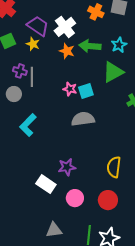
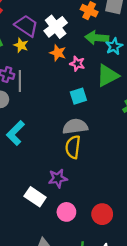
green arrow: (90, 46) -> (97, 38), moved
pink star: (70, 89) -> (77, 64), moved
yellow semicircle: (114, 167) -> (73, 147), moved

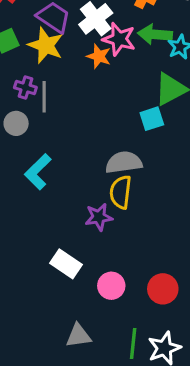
yellow star: (21, 45) -> (46, 45), size x1.6
pink star: (77, 64) -> (119, 39), moved, size x1.5
cyan square: (78, 96) -> (152, 119), moved
purple star: (58, 178) -> (99, 217), moved

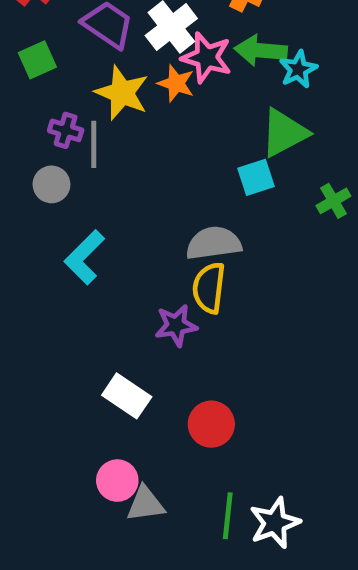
yellow star: (46, 45) -> (122, 93), moved
pink circle: (111, 286) -> (117, 481), moved
red circle: (163, 289) -> (211, 424), moved

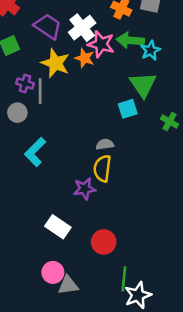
green triangle: (284, 133) -> (143, 85), turned -36
green cross: (333, 201) -> (170, 122), turned -30
gray semicircle: (214, 243) -> (105, 144), size x0.6
green line: (228, 516) -> (124, 279), moved

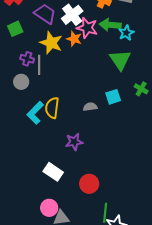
cyan square: (128, 109) -> (113, 97), moved
yellow semicircle: (102, 168) -> (52, 108), moved

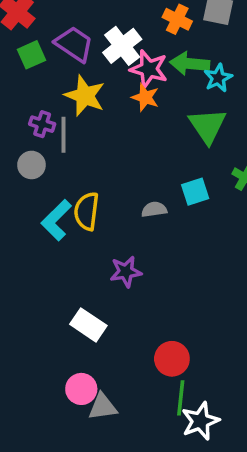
green square: (15, 29) -> (31, 55), moved
orange star: (74, 39) -> (145, 97), moved
red circle: (89, 184) -> (172, 359), moved

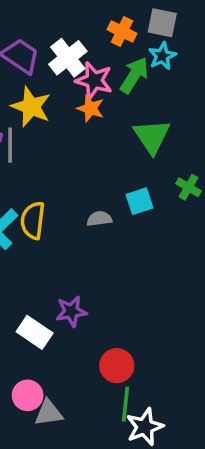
green arrow: (190, 64) -> (134, 75), turned 117
cyan star: (218, 78) -> (162, 56), moved
purple star: (126, 272) -> (71, 311), moved

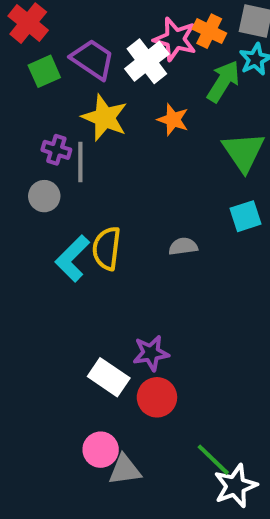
pink star: (94, 80) -> (175, 39), moved
cyan square: (140, 201) -> (245, 216), moved
red circle: (117, 366) -> (157, 397), moved
green line: (126, 404) -> (213, 460), turned -52

